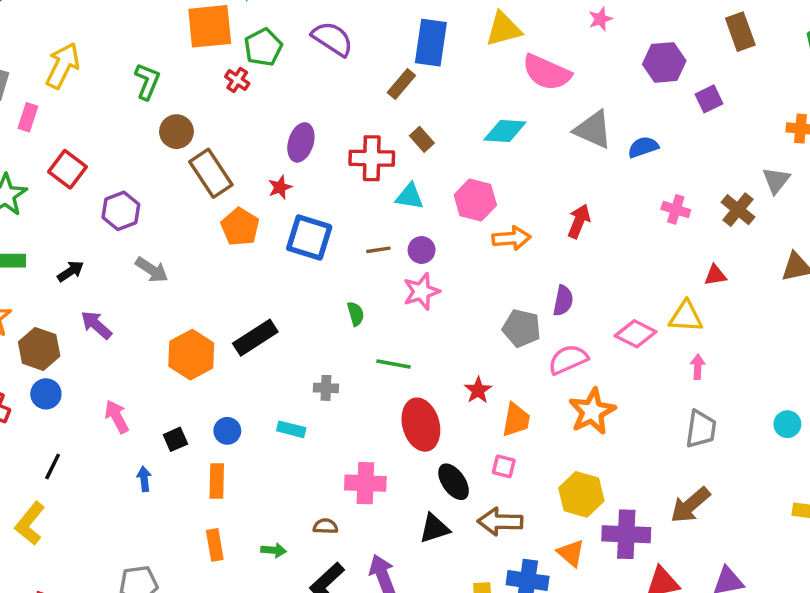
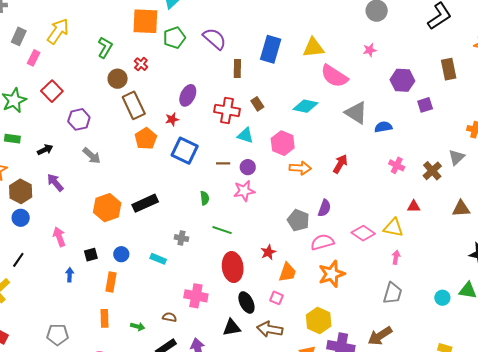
red cross: (237, 80) -> (141, 64), moved
brown rectangle: (401, 84) -> (237, 68), moved, turned -48

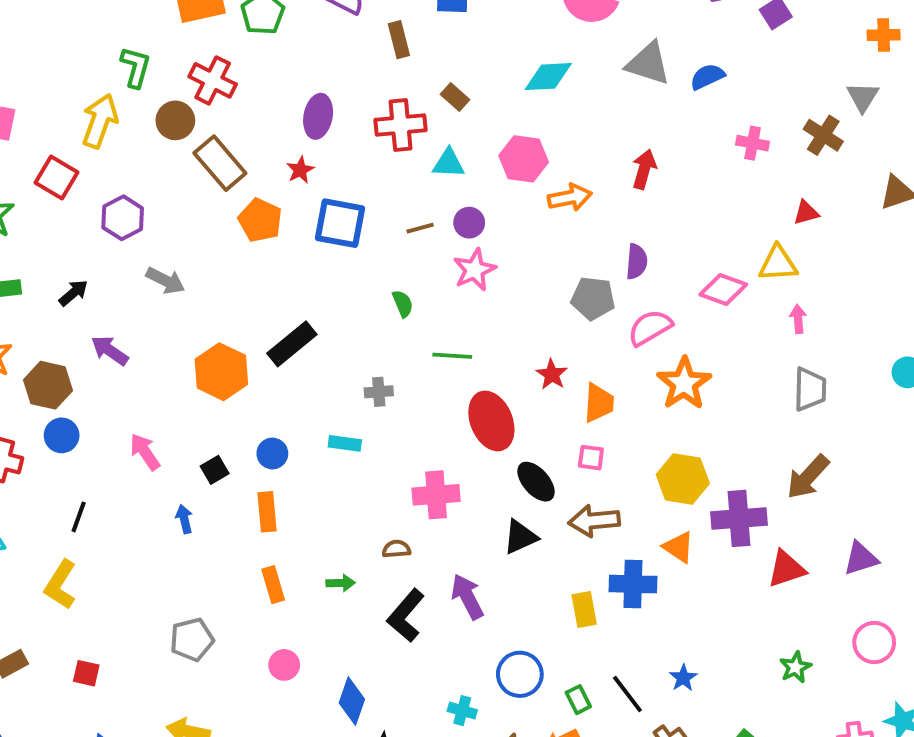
yellow arrow: (58, 31) -> (100, 121), moved
red cross: (141, 64) -> (213, 80), size x1.6

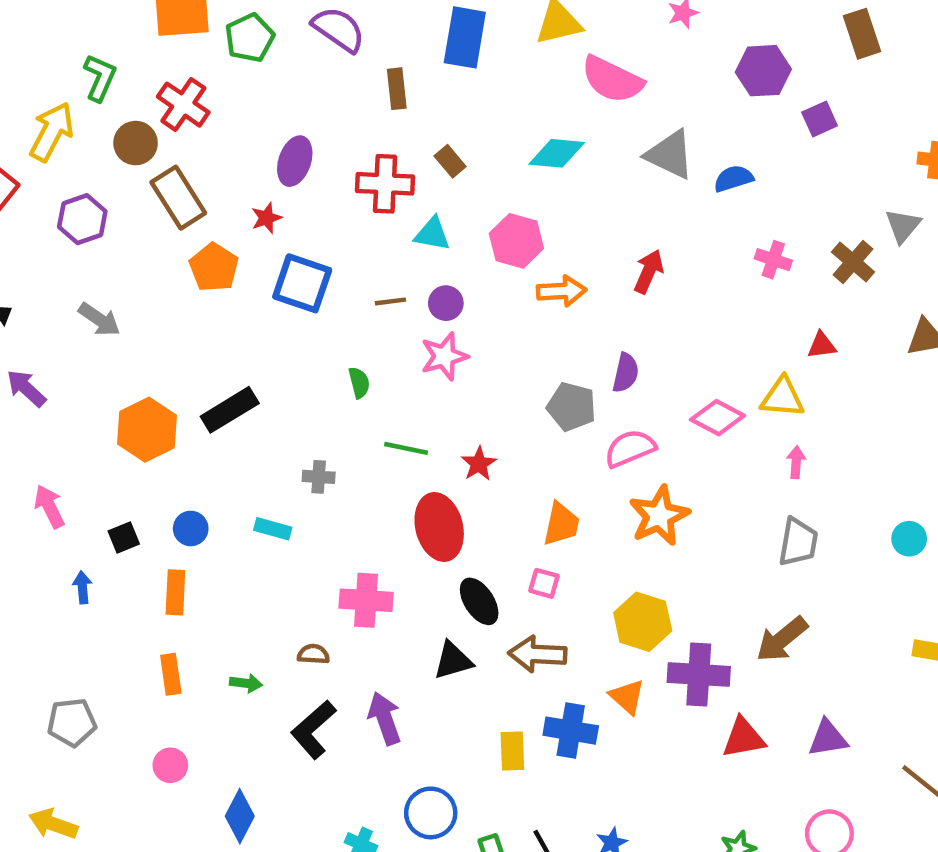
purple hexagon: (123, 218) -> (82, 219), moved
red star: (552, 374) -> (479, 464), moved

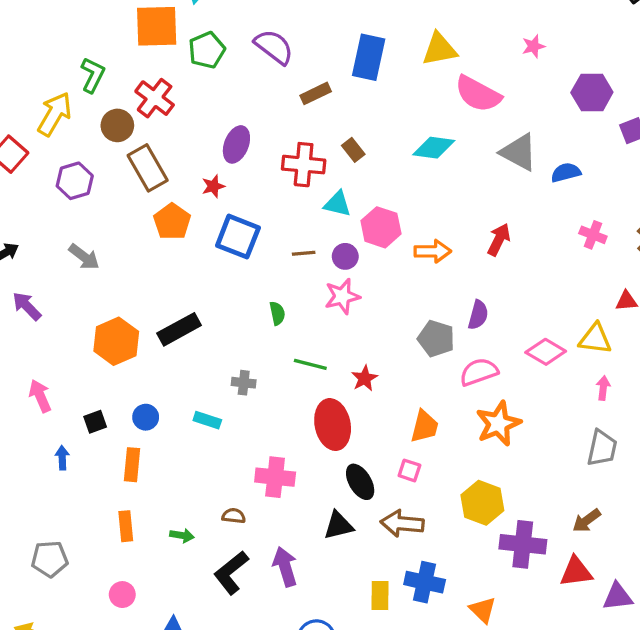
brown rectangle: (397, 89) -> (316, 93), turned 68
pink hexagon: (516, 241) -> (381, 227), moved
brown arrow: (782, 639) -> (587, 521), size x0.7
orange triangle: (627, 697) -> (483, 610), moved
red triangle: (744, 738) -> (576, 572), moved

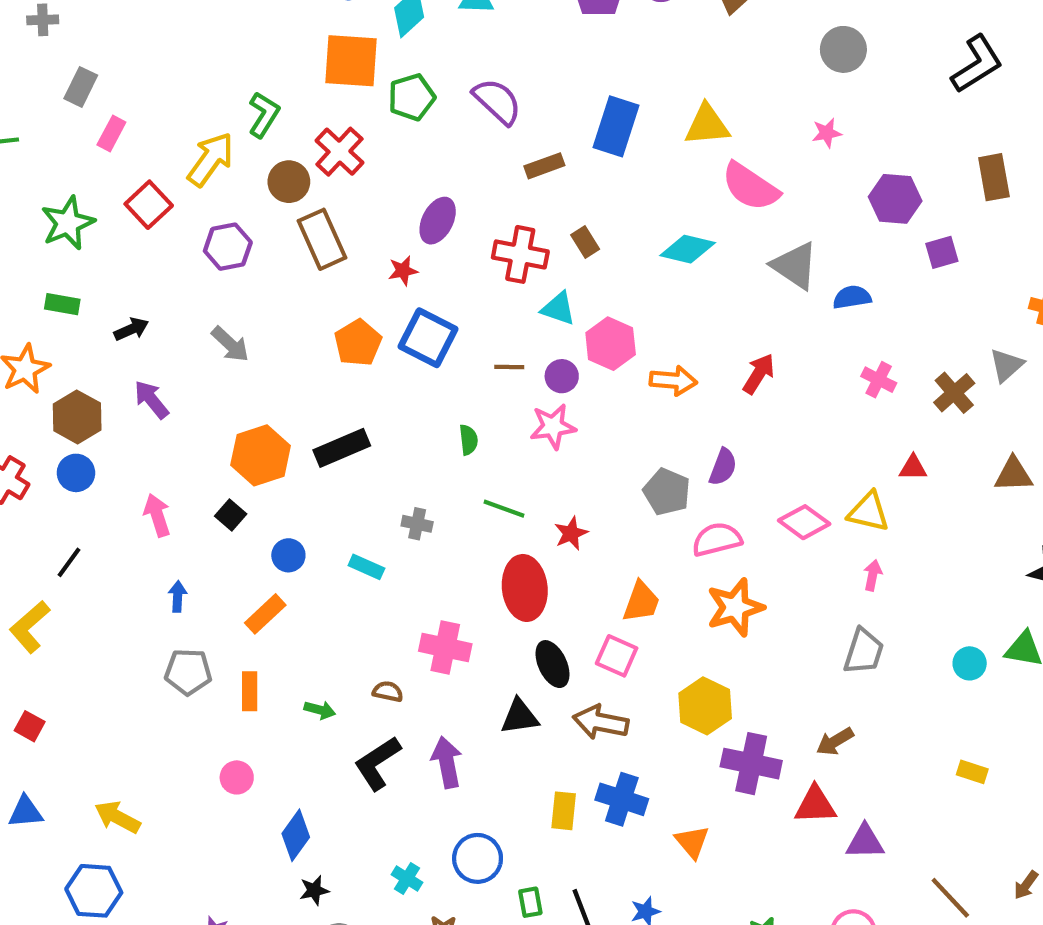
orange pentagon: (172, 222) -> (358, 343), moved
black square: (95, 422) -> (231, 515), moved, turned -35
orange rectangle: (132, 465) -> (265, 614), turned 36
pink square: (409, 470) -> (617, 656), size x1.4
gray pentagon: (50, 559) -> (188, 672), moved

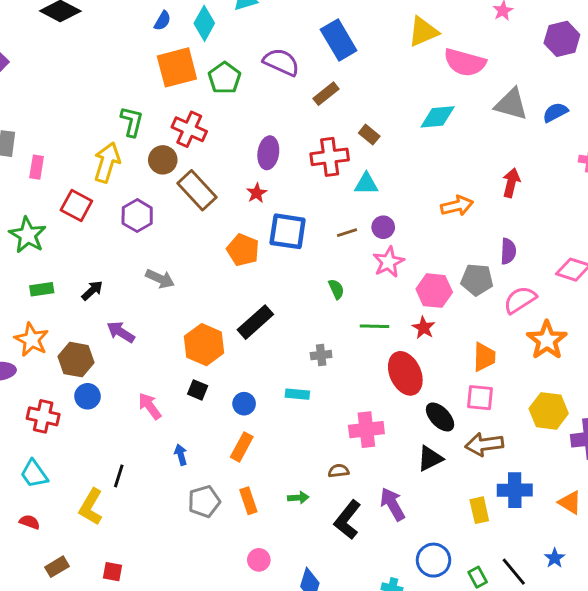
blue rectangle: (616, 126) -> (339, 40), moved, turned -30
pink hexagon: (611, 344) -> (434, 291), moved
black line: (69, 562) -> (119, 476), moved

